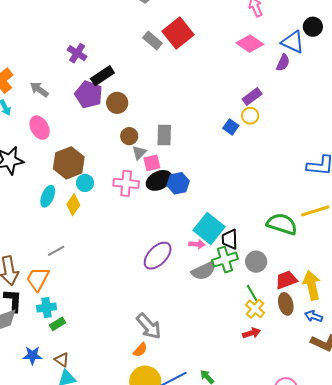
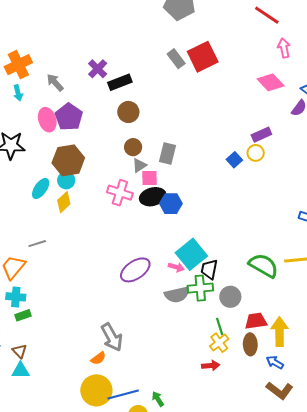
purple cross: (77, 53) -> (98, 69), moved
purple pentagon: (89, 95) -> (69, 117), moved
cyan circle: (85, 183) -> (66, 180), moved

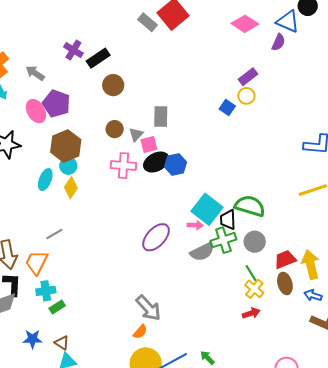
brown circle: (133, 147) -> (115, 129), moved
green semicircle: (263, 265) -> (250, 206), moved

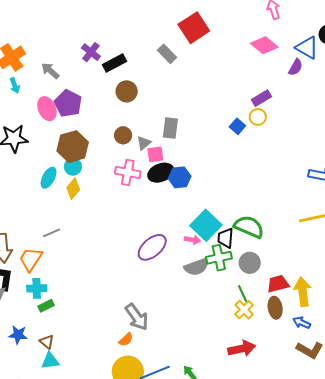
gray rectangle: (147, 22) -> (167, 54), moved
red arrow: (251, 313) -> (242, 349), moved, size x1.5

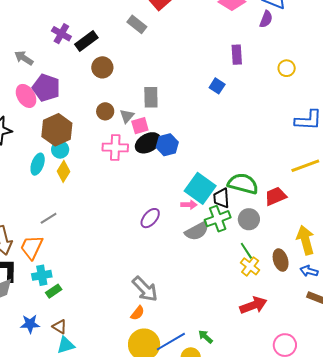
purple rectangle: (261, 98) -> (237, 55), turned -54
yellow circle: (258, 117) -> (287, 68), moved
purple ellipse: (152, 247) -> (150, 218), size x0.7
red trapezoid: (278, 284) -> (276, 196), moved

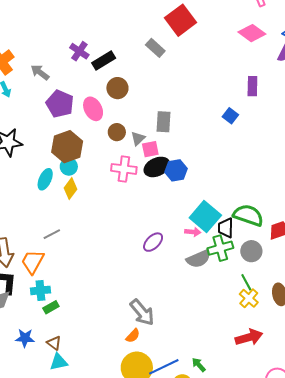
pink ellipse: (26, 96) -> (93, 109), moved

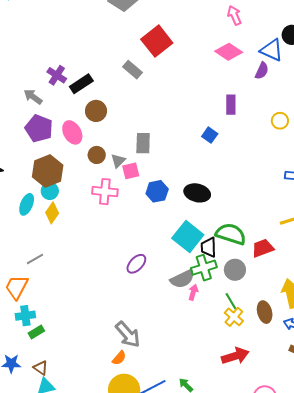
gray arrow: (40, 72) -> (33, 97), moved
black ellipse: (157, 167) -> (197, 193), moved, turned 40
pink arrow: (193, 232) -> (193, 292), moved, turned -77

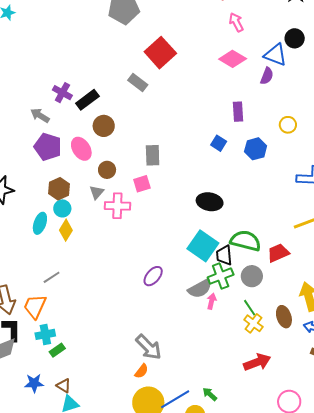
gray triangle: (118, 161) -> (97, 192), moved
brown hexagon: (48, 171) -> (59, 189), size x0.7
blue hexagon: (157, 191) -> (256, 149), moved

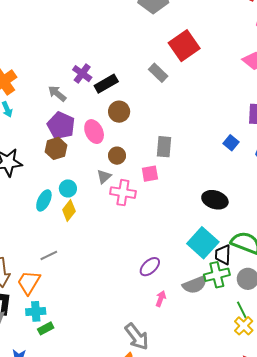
brown hexagon: (59, 189) -> (56, 148), moved
pink arrow: (212, 301) -> (161, 299), moved

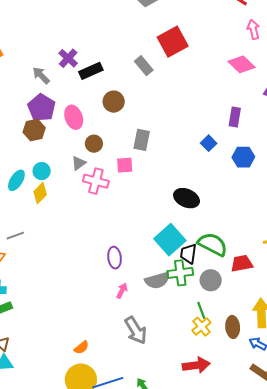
brown circle: (119, 112) -> (114, 102), moved
purple ellipse: (150, 267) -> (115, 258), turned -60
gray arrow: (137, 337) -> (136, 330), moved

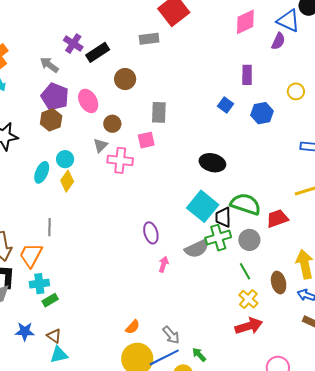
pink diamond: (241, 64) -> (245, 22), turned -60
gray rectangle: (144, 66) -> (149, 39), turned -48
gray line: (15, 236) -> (49, 227), turned -60
yellow cross: (201, 327) -> (248, 299), moved
gray arrow: (136, 330) -> (171, 335), moved, size x0.7

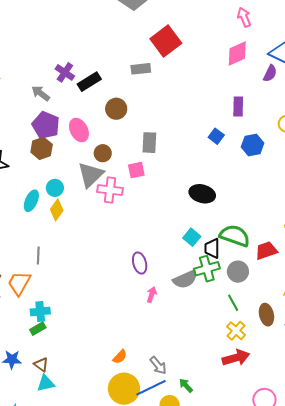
gray triangle: (100, 145) -> (90, 175), size x1.8
cyan square: (203, 206) -> (192, 237), size x0.6
cyan cross: (39, 284) -> (40, 311), moved

